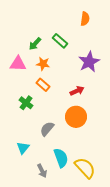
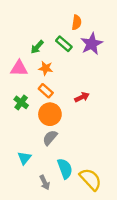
orange semicircle: (85, 19) -> (77, 22), moved
purple star: (89, 62) -> (92, 44), moved
green cross: (26, 103) -> (21, 102), moved
orange circle: (76, 117) -> (50, 114), moved

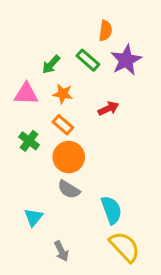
red arrow: (82, 97) -> (108, 109), moved
gray semicircle: (50, 138) -> (69, 189), turned -98
cyan semicircle: (65, 169) -> (111, 210), moved

